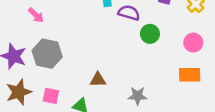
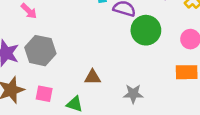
green circle: (150, 34) -> (146, 30), size x1.5

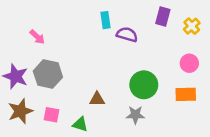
green circle: (146, 30) -> (144, 85), moved

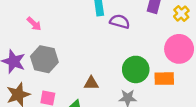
pink circle: (189, 63) -> (179, 49), size x1.6
orange rectangle: (186, 94) -> (164, 79), moved

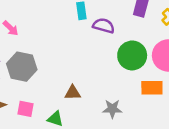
green circle: (136, 69) -> (132, 55), moved

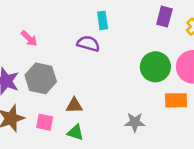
purple semicircle: (104, 26) -> (88, 44), moved
brown triangle: (73, 93) -> (74, 105), moved

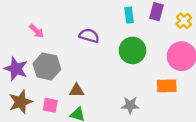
cyan rectangle: (103, 20) -> (129, 15), moved
green circle: (155, 67) -> (132, 50), moved

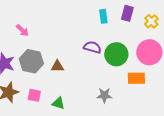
purple semicircle: (89, 36) -> (92, 47), moved
green circle: (132, 50) -> (116, 54), moved
brown triangle: (77, 90) -> (57, 66), moved

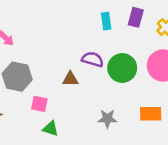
brown triangle: (57, 66) -> (70, 79), moved
orange rectangle: (136, 78) -> (151, 114), moved
pink square: (34, 95) -> (39, 104), moved

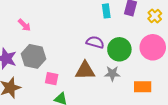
brown triangle: (70, 79) -> (85, 71), moved, size x1.5
gray star: (107, 119) -> (112, 74), moved

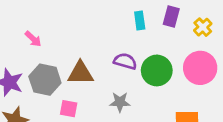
brown triangle: (85, 71) -> (80, 73), moved
gray star: (112, 74) -> (120, 102), moved

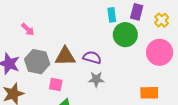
purple semicircle: (125, 61) -> (92, 57), moved
green circle: (157, 70) -> (125, 35), moved

